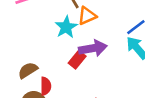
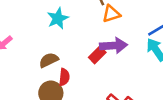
cyan star: (66, 27) -> (58, 18), moved

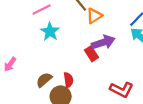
red rectangle: (97, 55) -> (91, 54), turned -64
brown semicircle: (49, 60) -> (44, 80), moved

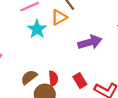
orange triangle: (94, 16) -> (59, 17), moved
red rectangle: (91, 54) -> (80, 81), moved

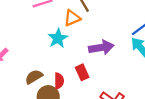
cyan star: (37, 29) -> (58, 38), moved
red rectangle: (80, 81) -> (82, 72), moved

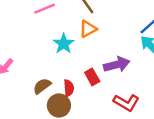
orange triangle: (72, 18) -> (88, 29), moved
purple arrow: (101, 48) -> (117, 65), moved

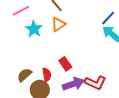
cyan star: (64, 44) -> (34, 29), moved
purple arrow: (117, 65) -> (73, 84), moved

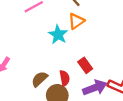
cyan star: (34, 29) -> (58, 35), moved

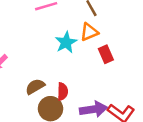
red rectangle: (85, 65) -> (106, 54), moved

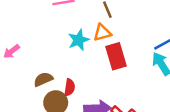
red rectangle: (106, 54) -> (116, 56), size x1.5

